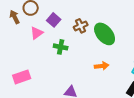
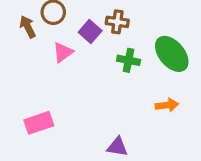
brown cross: (81, 26) -> (117, 22), moved, turned 32
green cross: (61, 47) -> (129, 60), moved

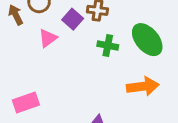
orange arrow: (167, 105) -> (143, 86), size x1.5

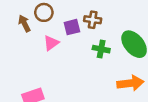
purple square: (73, 19) -> (72, 27), turned 35

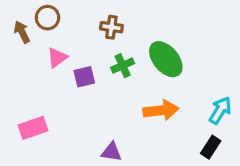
purple square: (72, 27) -> (84, 77), moved
green cross: (101, 49) -> (123, 66), turned -35

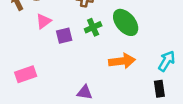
black rectangle: (211, 147) -> (159, 89), turned -42

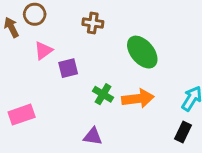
green cross: (93, 27) -> (103, 94), moved, turned -35
black rectangle: (159, 89) -> (183, 132), turned 35

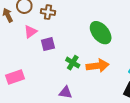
brown cross: (93, 23) -> (48, 12), moved

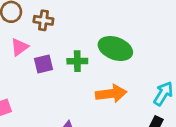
green ellipse: (101, 33) -> (115, 49), turned -30
green cross: (73, 63) -> (77, 61), moved, turned -32

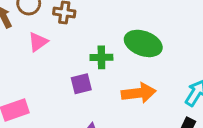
purple square: (43, 64) -> (81, 84), moved

